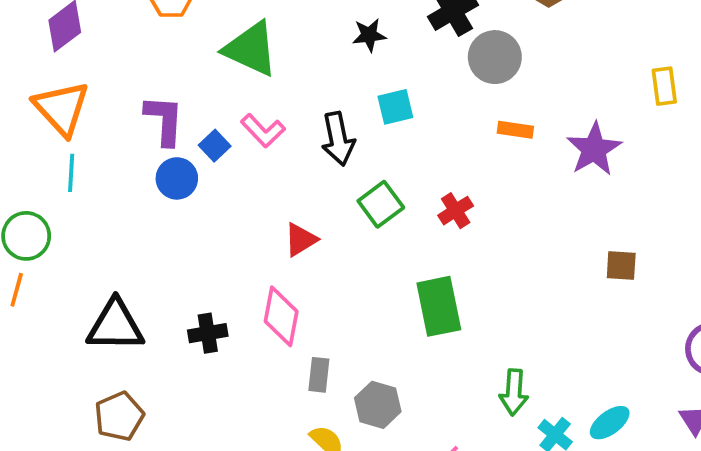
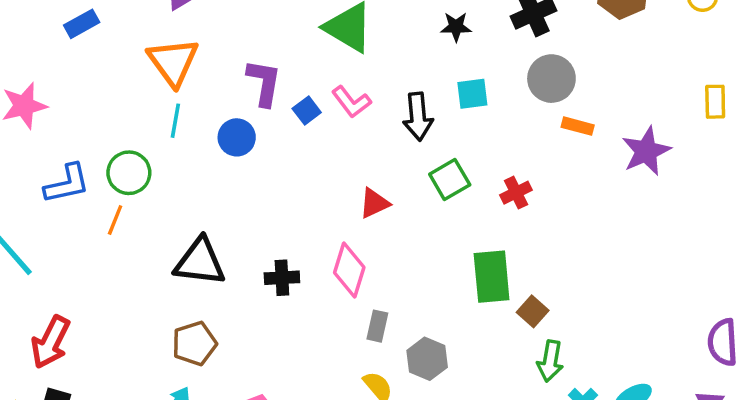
gray circle: (495, 57) -> (551, 79), moved
blue circle: (177, 178) -> (237, 137), moved
brown square: (621, 265) -> (533, 311), moved, turned 32

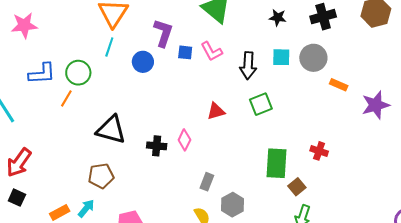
gray circle: (551, 79) -> (313, 58), moved
blue square: (307, 110) -> (185, 52), turned 35
red cross: (516, 193) -> (319, 151), moved, turned 36
pink diamond: (349, 270) -> (184, 140), moved, size x0.7

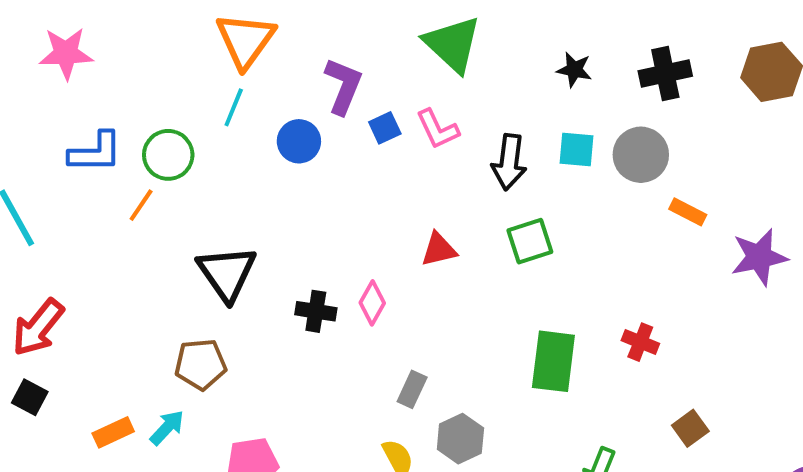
blue square: (185, 52) -> (385, 128), turned -35
black triangle: (111, 130) -> (227, 273), turned 36
brown square: (297, 187) -> (690, 428), moved

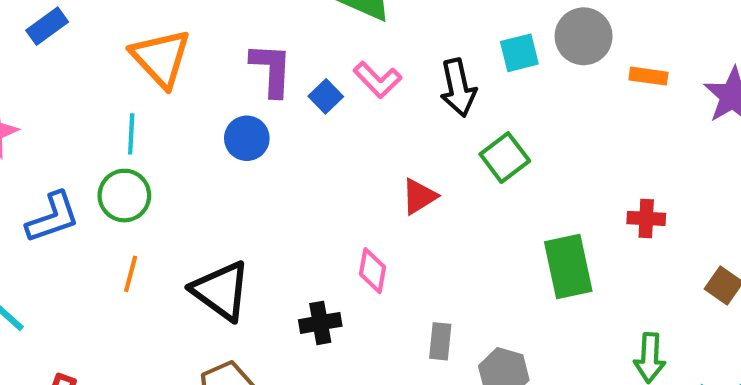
cyan line: (234, 107) -> (131, 134), moved
orange line: (141, 205) -> (131, 274), moved
black cross: (316, 311) -> (320, 323), moved

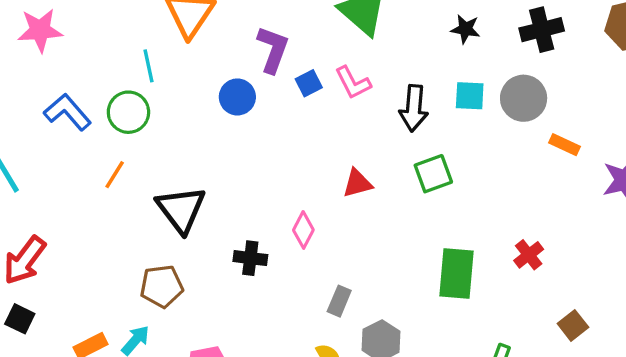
cyan line: (131, 134) -> (149, 66), turned -32
blue L-shape: (53, 217) -> (67, 112), turned -129
red cross: (646, 218) -> (529, 255), turned 32

